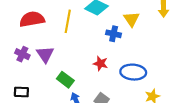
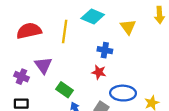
blue cross: (114, 34) -> (105, 50), moved
purple cross: (22, 54) -> (21, 77), moved
blue ellipse: (133, 72) -> (123, 93), moved

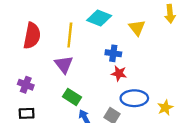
red semicircle: (29, 31) -> (32, 36), turned 115
purple triangle: (43, 65) -> (64, 64), moved
red star: (99, 72) -> (119, 73), moved

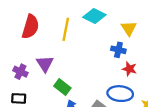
blue cross: (113, 53) -> (118, 50), moved
purple triangle: (64, 64) -> (45, 64), moved
red star: (119, 73) -> (129, 69), moved

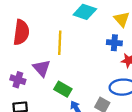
yellow line: (66, 29) -> (60, 43), moved

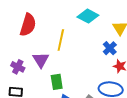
blue cross: (114, 43) -> (110, 48), turned 32
green rectangle: (63, 89) -> (57, 82), turned 42

